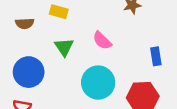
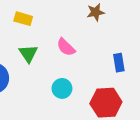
cyan circle: (98, 83) -> (62, 88), size x0.6

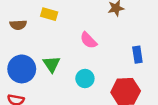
green triangle: (28, 54) -> (52, 64), moved

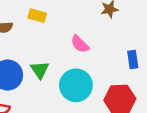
cyan circle: (85, 79) -> (76, 85), size x1.6

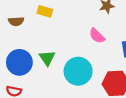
pink semicircle: (80, 44) -> (97, 36), moved

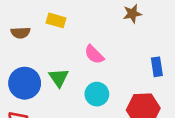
pink semicircle: (97, 36) -> (94, 55), moved
cyan circle: (78, 71) -> (97, 94), size x0.7

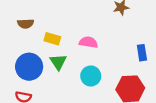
yellow rectangle: (56, 20) -> (52, 39), moved
pink semicircle: (94, 55) -> (88, 42), turned 144

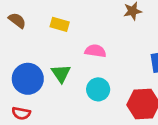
brown semicircle: (26, 24) -> (17, 20), moved, turned -140
yellow rectangle: (52, 39) -> (60, 24), moved

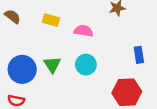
pink semicircle: (95, 51) -> (84, 31), moved
cyan circle: (98, 89) -> (86, 65), moved

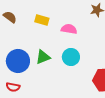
green triangle: (52, 65) -> (43, 57), turned 42

